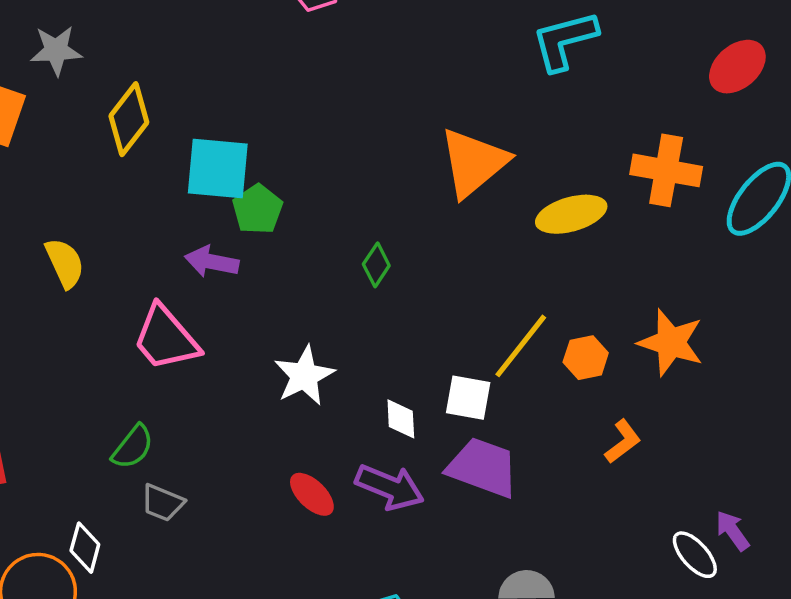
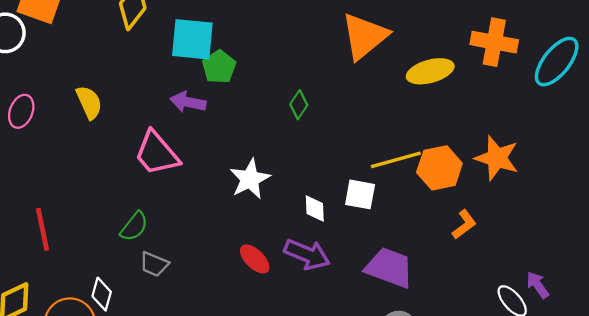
yellow line: (521, 346) -> (396, 160), turned 36
orange hexagon: (586, 358) -> (439, 168), size x1.5
purple trapezoid: (483, 467) -> (389, 268), moved

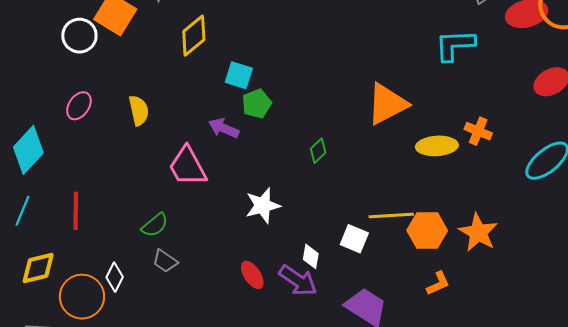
cyan square: (192, 39) -> (239, 75), size x0.7
orange cross: (494, 42) -> (478, 131), moved, size x0.7
white diamond: (315, 208) -> (311, 256), moved

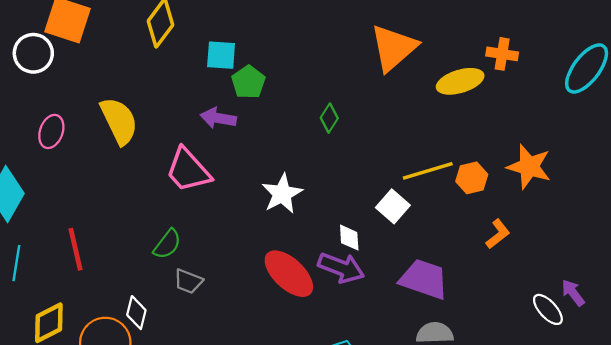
yellow semicircle: (139, 110) -> (119, 121), size x1.4
orange hexagon: (427, 230) -> (472, 178), size x0.7
white square: (354, 239) -> (393, 206), turned 32
red ellipse: (252, 275) -> (289, 274), size x1.6

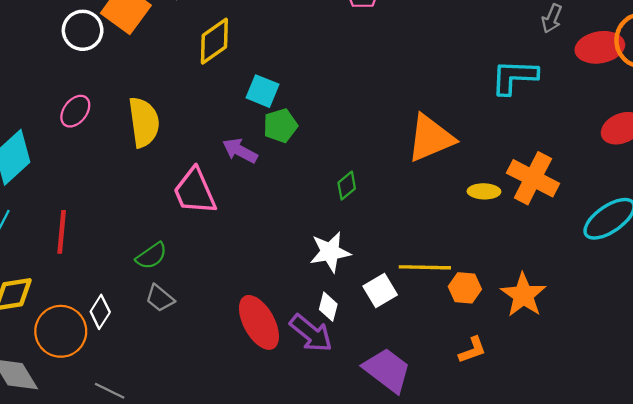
orange cross: (502, 54) -> (533, 178), size x1.6
yellow ellipse: (460, 81) -> (484, 191), size x0.7
white star: (282, 194) -> (330, 252), moved

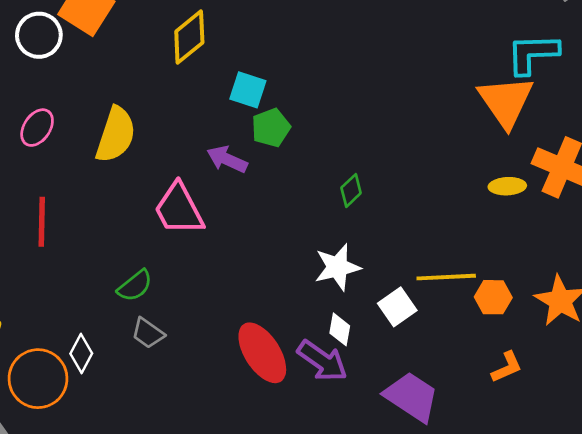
yellow semicircle: (144, 122) -> (116, 135), turned 30
orange triangle: (431, 138) -> (506, 101), moved, turned -38
red line: (62, 232) -> (42, 222), moved

